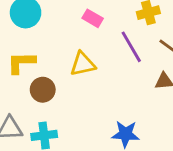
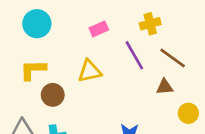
pink rectangle: (93, 18) -> (99, 29), turned -54

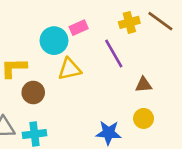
cyan circle: (37, 24) -> (54, 41), moved
brown line: (173, 58) -> (160, 21), moved
yellow circle: (188, 113) -> (144, 118), moved

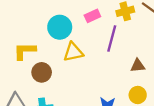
pink rectangle: (79, 28) -> (92, 16), moved
purple line: (114, 54) -> (112, 38), turned 45

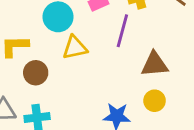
brown triangle: (138, 66) -> (155, 64), size x1.5

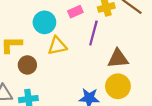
yellow circle: (155, 101) -> (118, 86), size x1.5

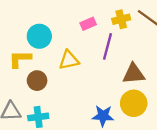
cyan circle: (44, 22) -> (39, 36), moved

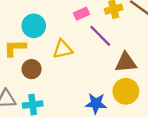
purple line: (108, 46) -> (100, 36), turned -60

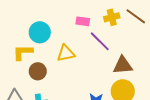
pink rectangle: (81, 14) -> (83, 21), turned 32

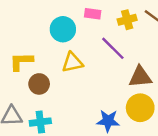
pink rectangle: (83, 21) -> (93, 14), moved
cyan circle: (40, 32) -> (63, 29), moved

